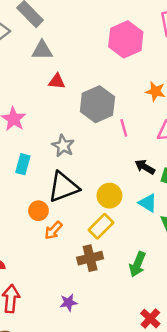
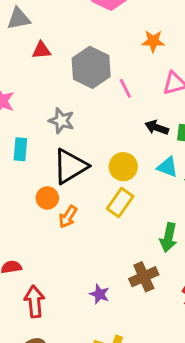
brown cross: (90, 258) -> (144, 277), moved
purple star: (69, 303) -> (99, 294), turned -30

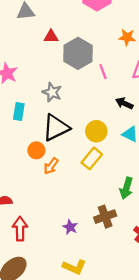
red triangle: (41, 50) -> (51, 36), moved

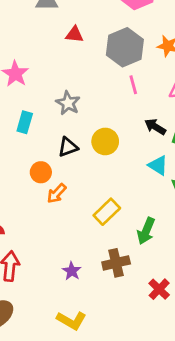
gray hexagon: (78, 53) -> (125, 47), moved
black triangle: (56, 128) -> (68, 147), size x0.6
yellow circle: (96, 131) -> (105, 141), moved
yellow rectangle: (92, 158) -> (107, 212), moved

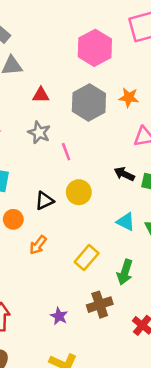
pink line: (133, 85) -> (66, 152), moved
gray star: (68, 103) -> (39, 133), moved
cyan triangle: (158, 165) -> (126, 222), moved
orange circle: (41, 172) -> (13, 219), moved

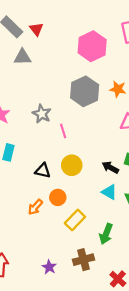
red triangle: (41, 95) -> (36, 29), moved, turned 48
black arrow: (124, 174) -> (110, 167), moved
black triangle: (44, 201) -> (43, 171), turned 35
orange circle: (13, 219) -> (58, 197), moved

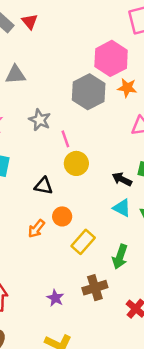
pink hexagon: (92, 46) -> (111, 58), moved
gray triangle: (22, 57) -> (15, 75), moved
yellow circle: (72, 165) -> (76, 163), moved

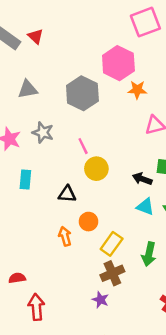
gray hexagon: (89, 92) -> (82, 93), moved
gray star: (40, 120) -> (43, 133), moved
orange arrow: (36, 229) -> (65, 236), turned 132
brown cross: (95, 288) -> (112, 273), moved
purple star: (55, 298) -> (100, 300), moved

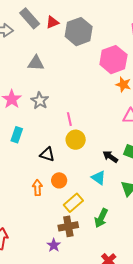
red triangle: (36, 36) -> (52, 22), turned 40
gray hexagon: (82, 93) -> (79, 32), moved
cyan triangle: (145, 207) -> (98, 178), moved

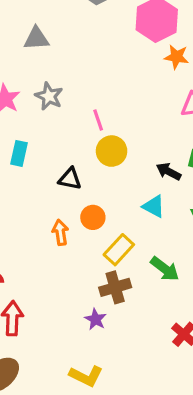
green arrow: (101, 218) -> (165, 269), turned -72

